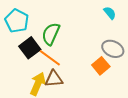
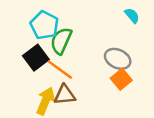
cyan pentagon: (17, 21) -> (44, 25), moved
gray ellipse: (113, 49) -> (118, 59), moved

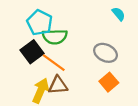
green semicircle: (61, 41) -> (55, 37), turned -115
orange square: (121, 79) -> (109, 82), moved

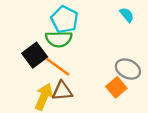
cyan pentagon: (40, 23) -> (65, 19), moved
gray ellipse: (106, 53) -> (128, 69), moved

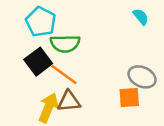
cyan pentagon: (65, 19) -> (41, 22), moved
orange square: (116, 87) -> (129, 97), turned 36

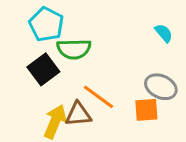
cyan semicircle: (141, 17) -> (164, 33), moved
orange line: (64, 74) -> (99, 97), moved

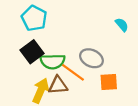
green semicircle: (74, 49) -> (53, 61), moved
gray ellipse: (161, 87) -> (91, 58), moved

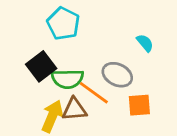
cyan pentagon: (34, 18) -> (63, 24), moved
cyan semicircle: (122, 25) -> (145, 43), moved

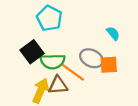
orange square: (139, 105) -> (109, 65), moved

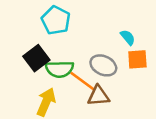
orange square: (109, 65) -> (137, 59), moved
brown triangle: (58, 85) -> (98, 96), moved

